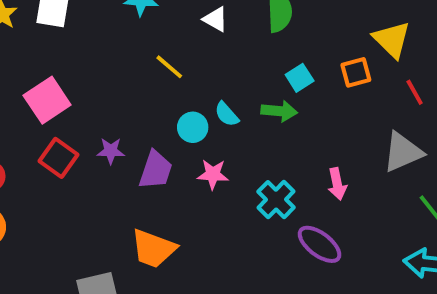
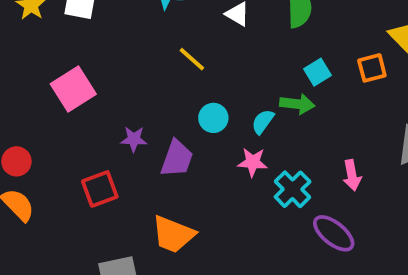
cyan semicircle: (227, 114) -> (263, 122), moved, turned 76
red square: (58, 158) -> (100, 189), moved, turned 33
pink star: (213, 174) -> (253, 162), moved

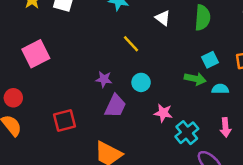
pink square: (73, 89) -> (36, 54), moved
cyan semicircle: (263, 122) -> (220, 89), moved, turned 49
purple star: (134, 139) -> (104, 79), moved

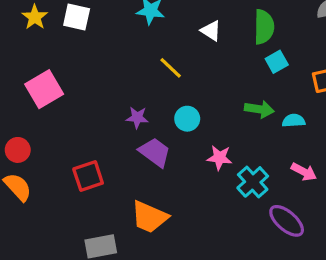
cyan square: (210, 60) -> (277, 62), moved
purple trapezoid: (115, 106) -> (155, 152), turned -75
pink arrow: (225, 127) -> (304, 172), turned -54

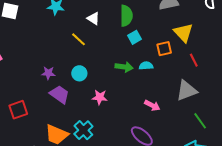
yellow line: (171, 68) -> (79, 39), moved
cyan semicircle: (294, 121) -> (146, 66), moved
cyan cross: (253, 182) -> (83, 130), moved

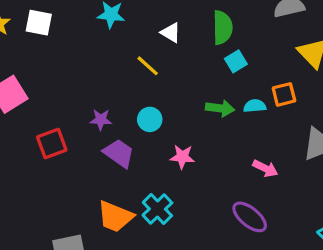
orange square: (164, 49) -> (284, 94), moved
red square: (18, 110) -> (52, 143), moved

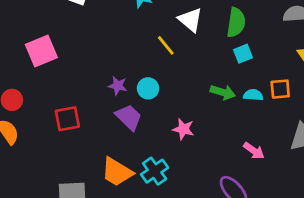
white triangle: (171, 33) -> (190, 20), size x1.4
cyan circle: (150, 119) -> (148, 88), moved
red square: (52, 143) -> (67, 119), moved

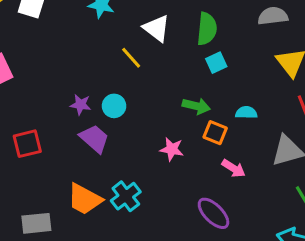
orange square: (280, 89) -> (215, 133), moved, turned 30
cyan semicircle: (253, 95) -> (246, 113), moved
pink star: (183, 129) -> (172, 149), moved

